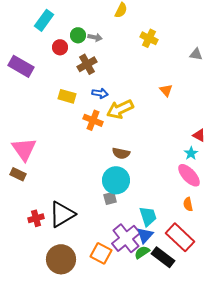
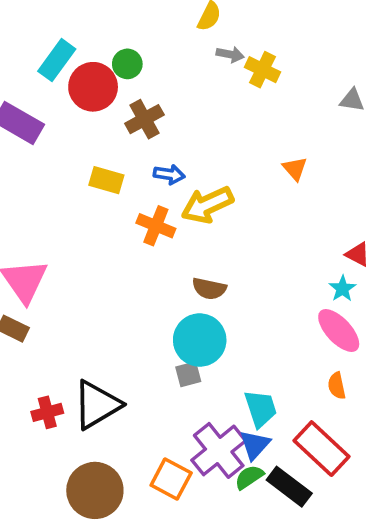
cyan rectangle: (44, 20) -> (57, 60), moved
gray arrow: (95, 37) -> (230, 54), moved
red circle: (60, 47) -> (93, 87), size x1.6

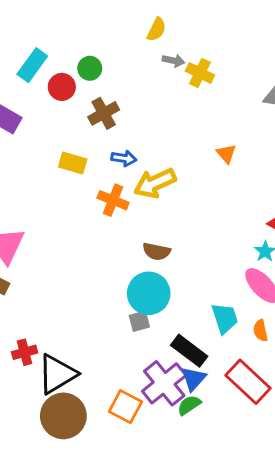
red circle: (93, 87) -> (62, 87), size x0.7
black triangle: (97, 405) -> (57, 374), moved
cyan trapezoid: (261, 409) -> (225, 318), moved
black rectangle: (289, 487) -> (189, 351), moved

